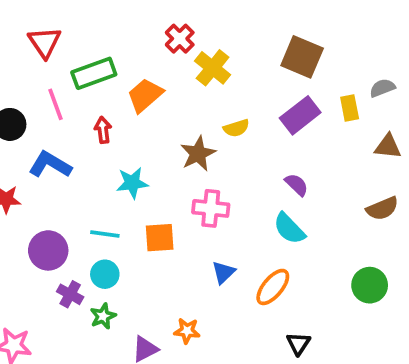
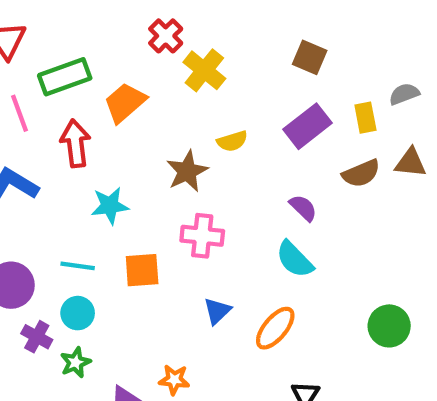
brown square: (302, 57) -> (310, 57), size x0.7
red arrow: (103, 130) -> (75, 143), size x1.5
brown semicircle: (382, 208) -> (361, 173), moved

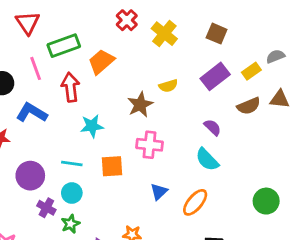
yellow cross: (204, 70) -> (164, 34), moved
yellow rectangle: (365, 118) -> (251, 71), turned 66

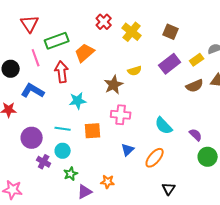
purple semicircle: (213, 127) -> (196, 135), moved
green star: (70, 224) -> (71, 174), moved

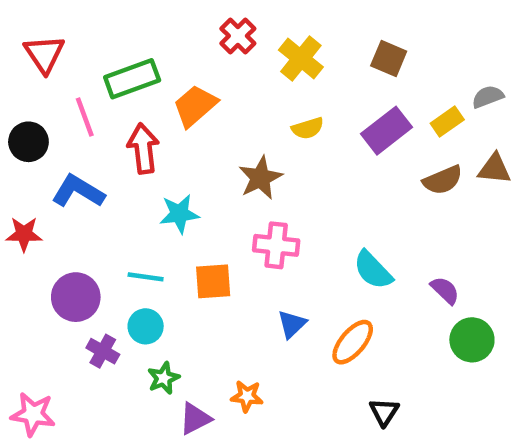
red triangle: (30, 24) -> (44, 54), moved
yellow semicircle: (135, 71) -> (308, 128), moved

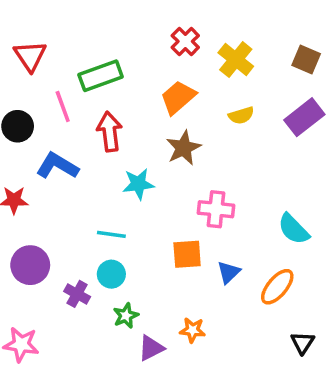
orange trapezoid: (195, 106) -> (178, 97), moved
brown star: (260, 178) -> (184, 148), moved
orange square: (213, 281) -> (187, 254), moved
purple circle: (76, 297) -> (30, 265), moved

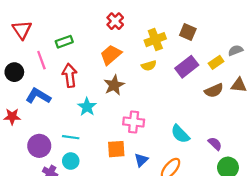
yellow cross: (236, 60) -> (155, 40), moved, turned 30
green rectangle: (101, 76) -> (64, 42), size x0.7
cyan star: (138, 184) -> (87, 107), turned -30
purple circle: (30, 265) -> (39, 146), moved

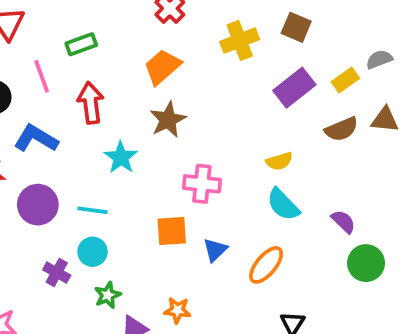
yellow semicircle: (149, 66) -> (279, 161), moved
purple circle: (39, 146) -> (38, 205), moved

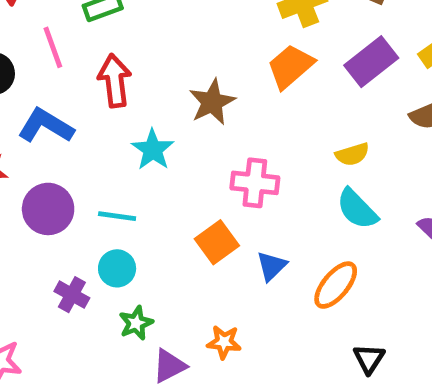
orange trapezoid: (162, 67) -> (291, 66), moved
orange square: (172, 231) -> (217, 242), turned -32

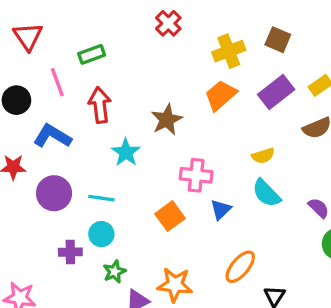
blue triangle: (271, 266) -> (221, 210), moved
orange ellipse: (336, 285) -> (240, 267), moved
purple cross: (72, 295) -> (70, 252), turned -30
orange star: (224, 342) -> (175, 285), size x1.5

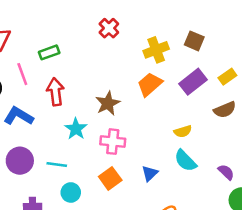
pink cross: (196, 175) -> (113, 142), moved
cyan circle: (101, 234) -> (71, 192), moved

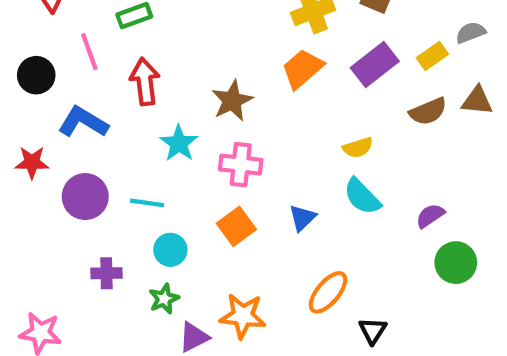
purple semicircle: (226, 172) -> (430, 216), turned -78

